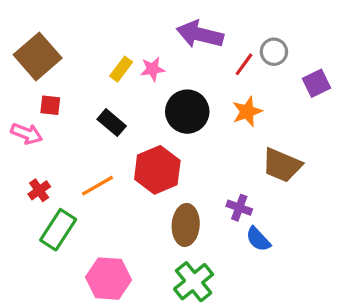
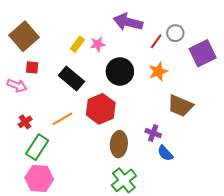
purple square: (316, 83) -> (203, 53), size x1.5
black rectangle: (112, 123) -> (71, 79), size x1.4
pink hexagon: (109, 279) -> (39, 178), moved

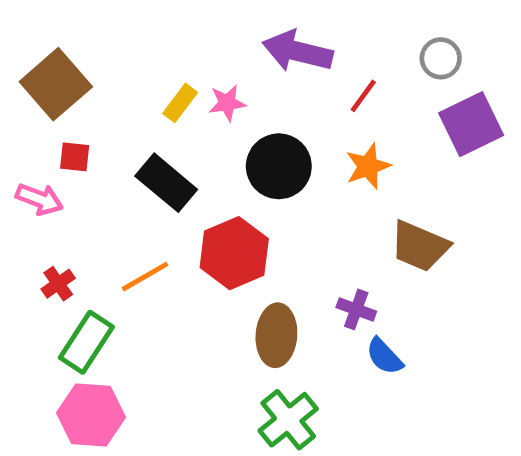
gray circle: (175, 33) -> (441, 58), moved

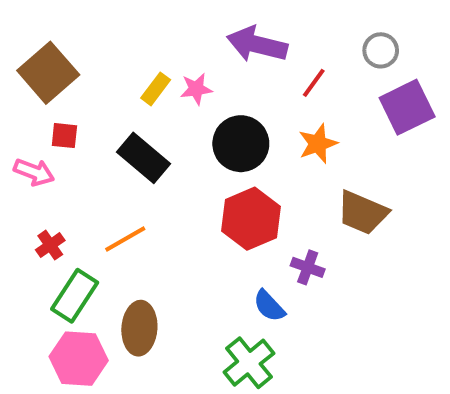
red hexagon: (234, 253) -> (251, 219), moved
brown ellipse: (276, 335) -> (139, 328), moved
blue semicircle: (384, 356) -> (269, 306), moved

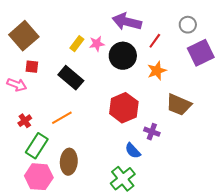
black circle: (241, 144) -> (123, 56), moved

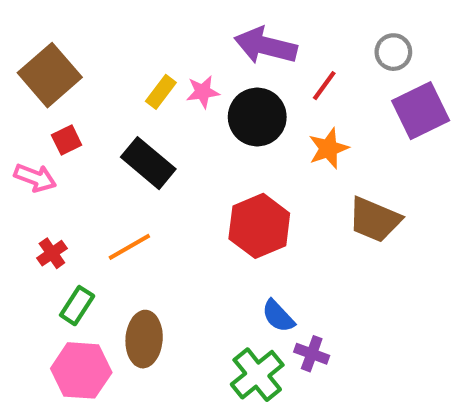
red square: (32, 67) -> (67, 140), turned -32
purple cross: (152, 132) -> (312, 354), moved
green rectangle: (37, 146) -> (77, 306), size x0.7

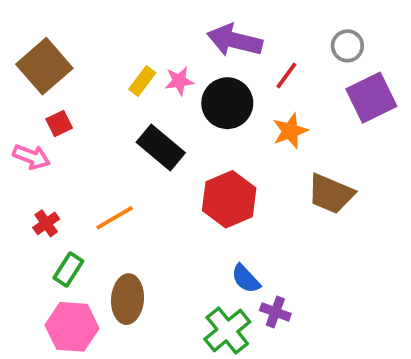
black rectangle: (148, 163) -> (161, 148), moved

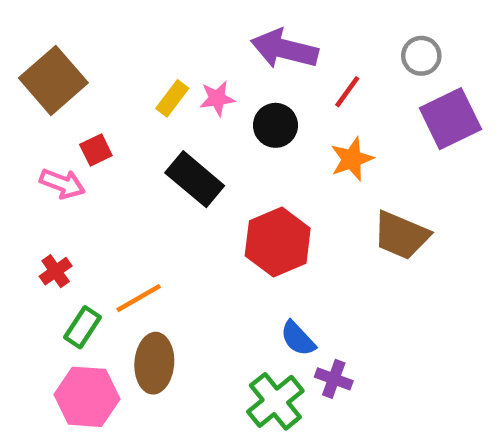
black circle: (227, 103) -> (275, 125), size x0.7
red square: (59, 124) -> (96, 150), moved
pink arrow: (31, 157) -> (62, 184), moved
orange line: (115, 218) -> (139, 298), moved

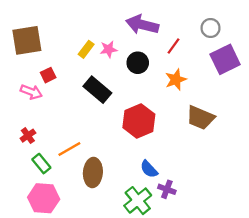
brown square: (53, 80) -> (27, 40), turned 32
green rectangle: (83, 327) -> (41, 164), turned -72
brown ellipse: (154, 363) -> (93, 173), moved

